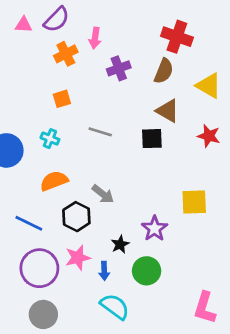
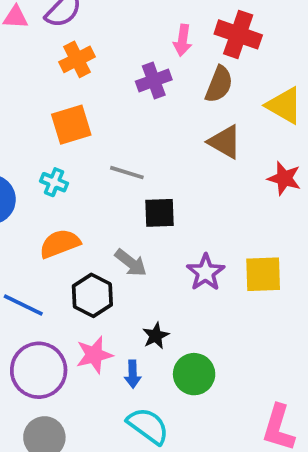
pink arrow: (95, 38) -> (183, 40), moved
orange square: (62, 99) -> (71, 125), size x1.5
black square: (152, 139) -> (160, 213), moved
purple star: (154, 228) -> (206, 272), moved

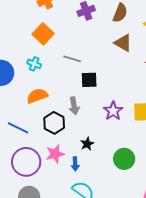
orange square: (71, 125) -> (43, 34), turned -30
gray arrow: (131, 263) -> (74, 106), turned 42
green circle: (194, 374) -> (124, 159), moved

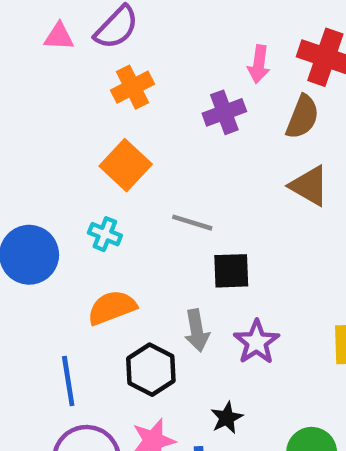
purple star: (113, 111) -> (256, 342), moved
blue line: (18, 128) -> (68, 381), turned 55

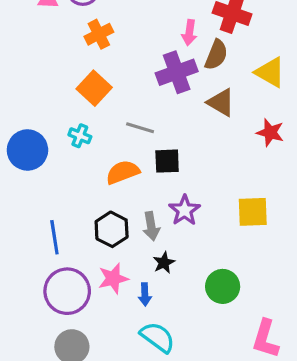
pink arrow: (259, 64) -> (189, 33), moved
purple cross: (224, 112) -> (177, 72), moved, size x1.4
orange semicircle: (112, 308) -> (123, 172), moved
gray arrow: (197, 331) -> (151, 226), moved

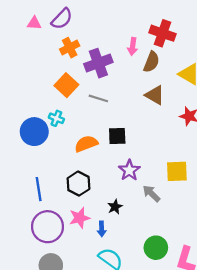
purple cross: (177, 72) -> (98, 63), moved
gray line: (140, 128) -> (98, 98), moved
blue circle: (27, 150) -> (34, 132), moved
gray arrow: (151, 226) -> (151, 194), moved, turned 144
green circle: (223, 286) -> (156, 248), moved

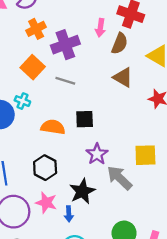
orange semicircle: (86, 144) -> (53, 127), turned 30
gray arrow: (151, 194) -> (120, 178), size x1.4
black star: (115, 207) -> (82, 191), size x1.6
pink star: (80, 218) -> (46, 203), turned 30

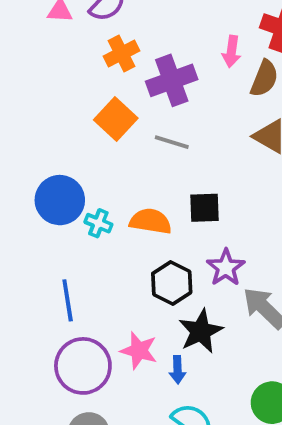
cyan cross: (22, 101) -> (98, 223), moved
black hexagon: (45, 168) -> (172, 283), moved

